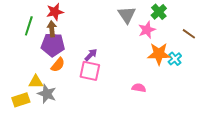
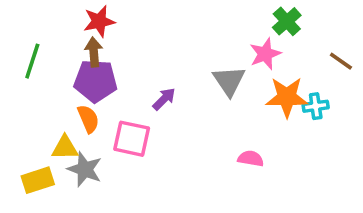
gray triangle: (127, 15) -> (229, 81), moved
green line: (29, 26) -> (32, 61), moved
cyan cross: (175, 59) -> (316, 106), turned 32
orange semicircle: (58, 65) -> (88, 119), moved, turned -63
pink square: (90, 71) -> (132, 139), moved

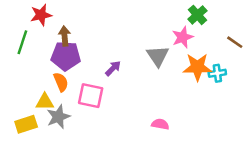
red star: (99, 21) -> (41, 15), moved
pink semicircle: (251, 159) -> (160, 124), moved
gray star: (85, 169) -> (58, 117), turned 30

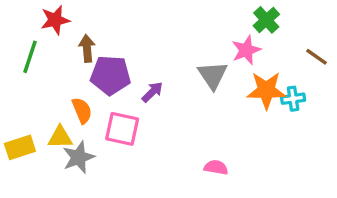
purple pentagon: (66, 56) -> (110, 75), moved
yellow rectangle: (26, 124) -> (20, 147), moved

